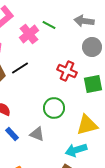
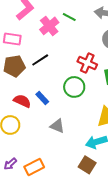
green circle: (54, 108) -> (74, 87), moved
blue rectangle: (12, 134) -> (42, 98), moved

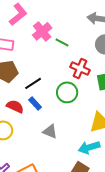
green line: (69, 17) -> (62, 42), moved
black line: (40, 60) -> (33, 83), moved

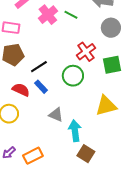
green line: (62, 42) -> (71, 15), moved
red cross: (80, 68) -> (86, 52), turned 30
cyan arrow: (89, 147) -> (75, 131), moved, turned 100

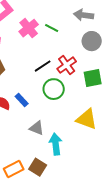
black line: (39, 67) -> (43, 66), moved
yellow triangle: (106, 106) -> (87, 119), turned 35
brown square: (86, 154) -> (38, 167), moved

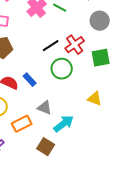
yellow triangle: (87, 119) -> (95, 99), size x0.7
cyan arrow: (56, 144) -> (64, 124), turned 60
orange rectangle: (14, 169) -> (22, 124), moved

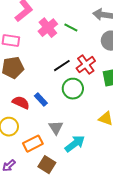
gray triangle: (45, 108) -> (56, 128), turned 35
brown square: (46, 147) -> (47, 165), moved

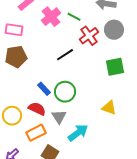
red cross: (86, 65) -> (89, 36), moved
green circle: (73, 89) -> (65, 92), moved
red semicircle: (21, 103) -> (37, 109), moved

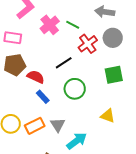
green circle: (65, 92) -> (75, 89), moved
red semicircle: (37, 109) -> (36, 77), moved
orange rectangle: (36, 133) -> (35, 126), moved

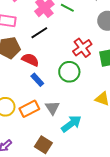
red cross: (88, 44) -> (82, 48), moved
black line: (64, 63) -> (39, 33), moved

